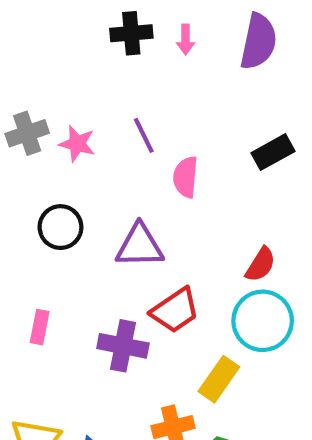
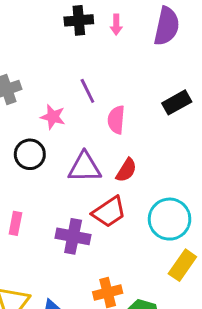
pink star: (77, 144) -> (53, 117), moved
red semicircle: (261, 265) -> (126, 170), moved
yellow rectangle: (219, 379) -> (182, 265), moved

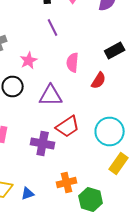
purple line: (87, 91) -> (53, 28), moved
pink star: (53, 117) -> (29, 60), turned 30
red semicircle: (126, 170) -> (99, 80), moved

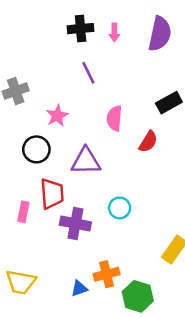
red trapezoid: (68, 126) -> (52, 194), moved, turned -60
cyan circle: (110, 132) -> (120, 208), moved, size x0.6
blue triangle: (28, 194) -> (79, 289), moved

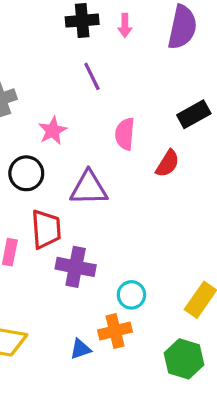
cyan circle: (120, 208) -> (131, 295), moved
green hexagon: (138, 296) -> (184, 359), moved

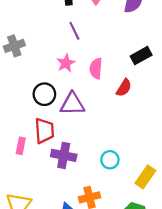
pink star: (53, 131) -> (66, 63), moved
black circle: (26, 173) -> (44, 94), moved
cyan circle: (131, 295) -> (110, 160), moved

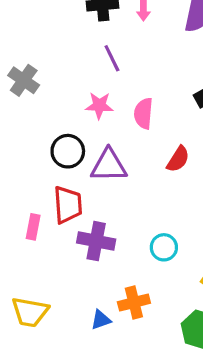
gray cross: (14, 46) -> (24, 80), turned -36
pink star: (66, 63) -> (99, 106), turned 30
red semicircle: (124, 88) -> (178, 159), moved

